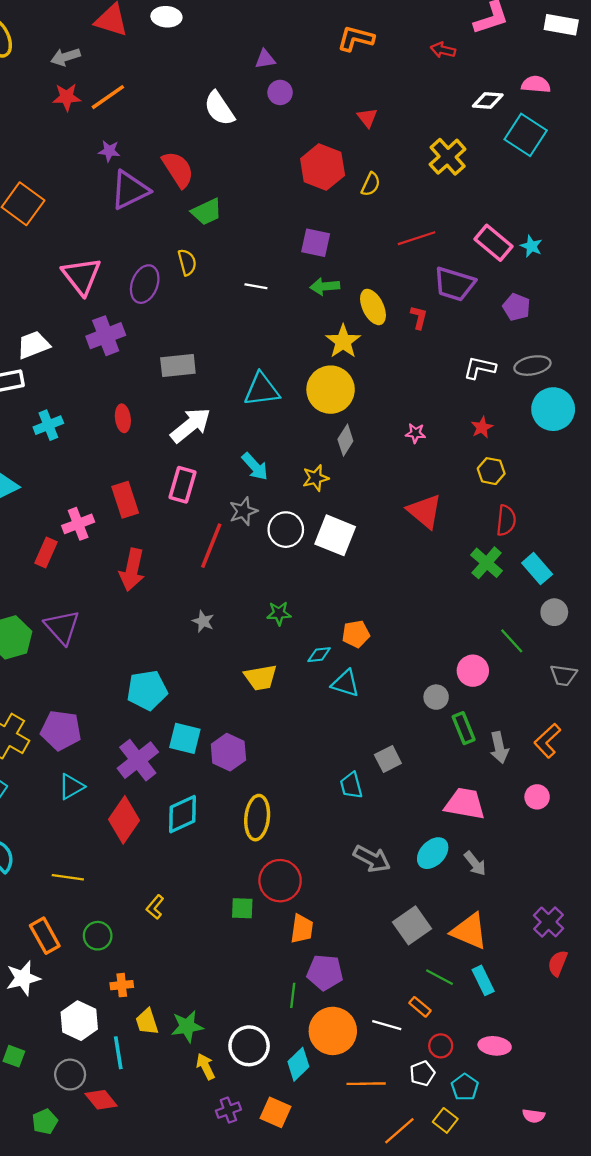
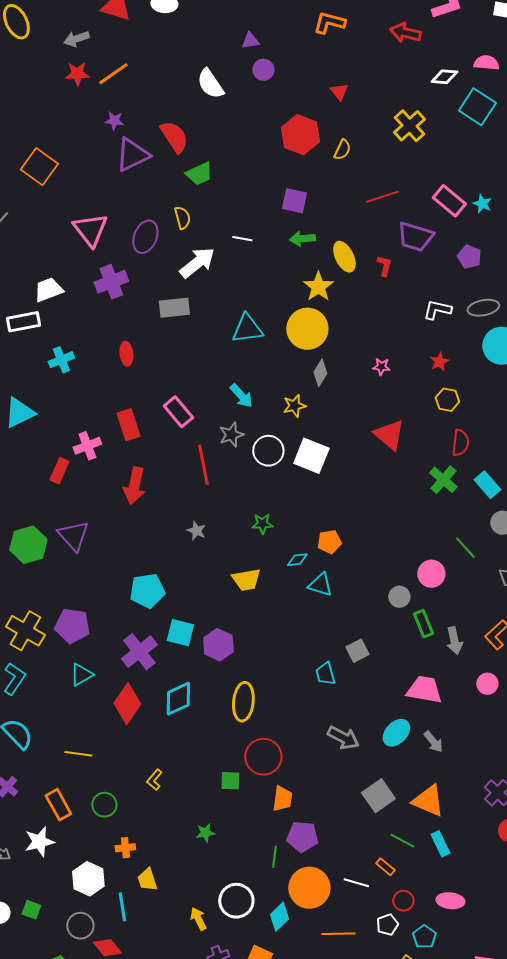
red arrow: (443, 50) -> (405, 33), size x1.4
white arrow: (191, 425) -> (197, 263), moved
pink rectangle: (183, 485) -> (178, 412), turned -56
red line: (211, 546) -> (203, 465), turned -33
green star: (187, 1026) -> (205, 833), moved, size x0.7

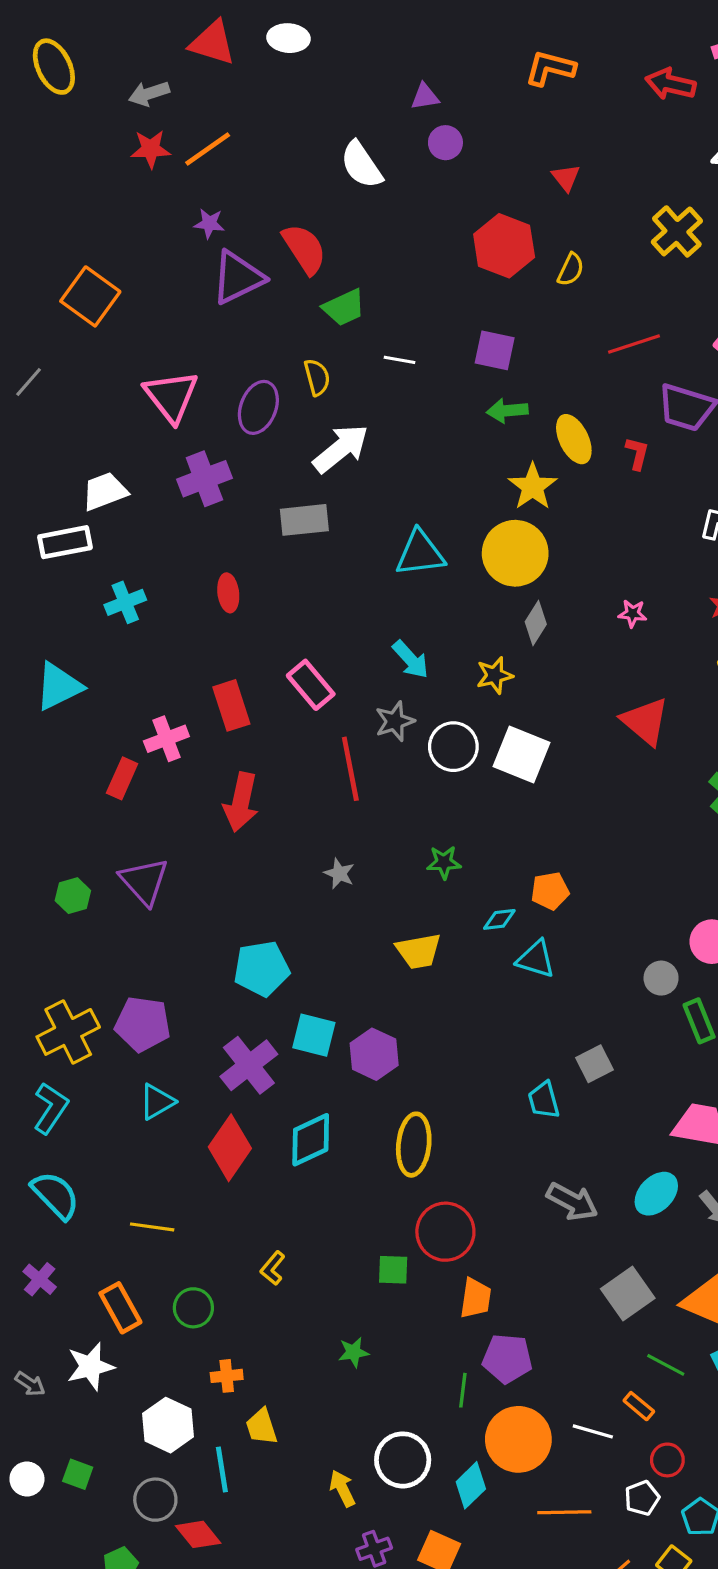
white line: (242, 239) -> (399, 360), moved
green hexagon: (28, 545) -> (73, 896), size x0.6
yellow cross: (25, 631) -> (68, 1032), turned 33

